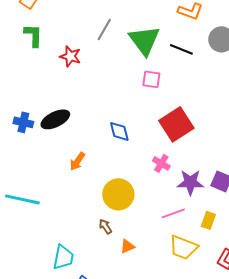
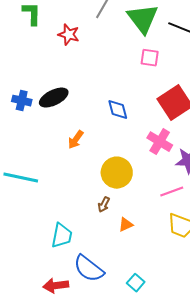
pink cross: (161, 163) -> (160, 142), size x1.4
brown arrow: (105, 226) -> (104, 205), turned -119

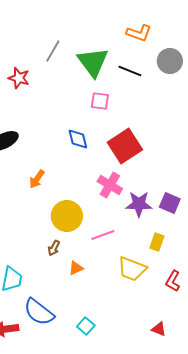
blue diamond: (118, 110) -> (78, 139), moved
orange arrow: (76, 140) -> (37, 179), moved
pink line: (172, 192) -> (103, 235), moved

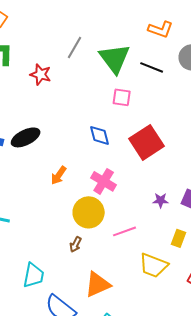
pink cross: (110, 185) -> (104, 181), moved
purple star: (139, 204) -> (161, 200), size x0.6
orange triangle: (76, 268) -> (98, 284), moved, size x1.8

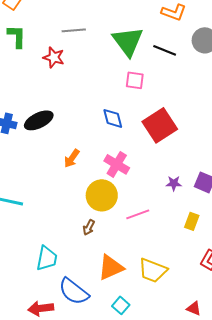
gray line: (75, 47) -> (74, 30), moved, turned 55
yellow trapezoid: (154, 265) -> (153, 270), moved

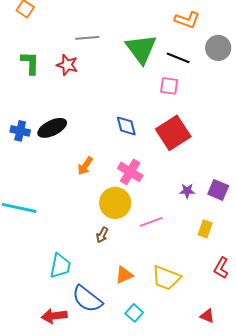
green L-shape: (17, 36) -> (30, 63), moved
pink square: (135, 80) -> (169, 86), moved
orange triangle: (111, 267) -> (124, 275), size x0.7

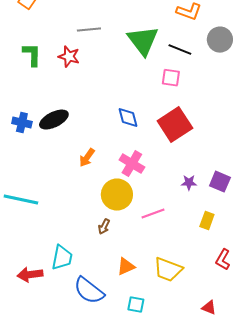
cyan square: (134, 313) -> (136, 305), turned -30
red arrow: (54, 316) -> (30, 275), moved

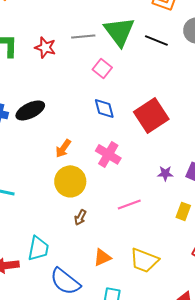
gray line: (89, 30) -> (83, 36), moved
pink square: (171, 78) -> (102, 68), moved, turned 30
yellow circle: (117, 195) -> (70, 181), moved

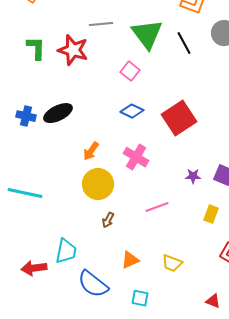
gray line: (83, 36) -> (101, 24), moved
black line: (156, 40) -> (184, 43), turned 40
red star: (45, 47) -> (73, 50), size x1.4
blue diamond: (104, 108) -> (132, 111), turned -50
yellow trapezoid: (144, 260) -> (172, 263), size x0.7

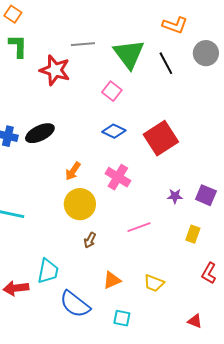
green L-shape: (36, 48) -> (18, 46), moved

